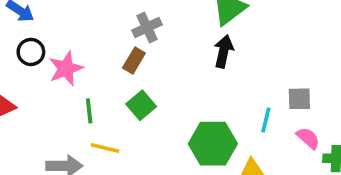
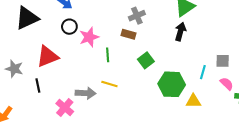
brown rectangle: (134, 60) -> (128, 34), turned 72
green square: (141, 105) -> (146, 60), moved
green line: (89, 111) -> (108, 55), moved

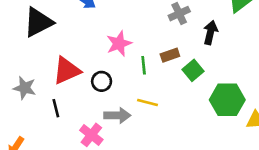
black circle: (69, 27) -> (102, 81), moved
black arrow: (180, 32) -> (210, 32), moved
brown rectangle: (128, 34) -> (170, 55), moved, turned -32

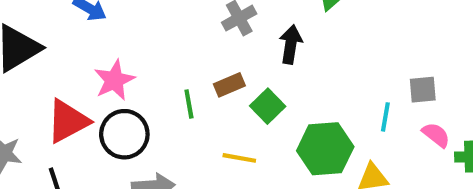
pink star: (119, 44) -> (114, 80), moved
black circle: (102, 81) -> (124, 134), size x1.5
yellow line: (148, 102) -> (239, 158), moved

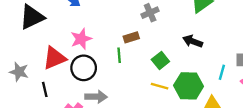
black arrow: (291, 44) -> (193, 41), moved, turned -84
brown rectangle: (229, 85) -> (131, 37), moved
yellow line: (239, 158) -> (160, 86), moved

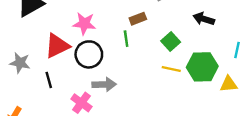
pink star: (81, 39) -> (84, 24), turned 30

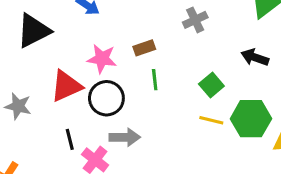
brown rectangle: (138, 19) -> (144, 48), moved
black line: (49, 80) -> (70, 139), moved

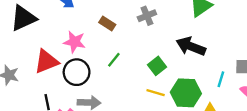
brown rectangle: (144, 48) -> (107, 24), moved, turned 49
black arrow: (255, 57) -> (191, 46), size x1.4
green line: (155, 80) -> (114, 60), turned 42

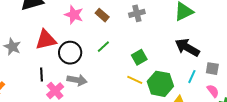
pink star: (74, 42) -> (74, 15), moved
black arrow: (191, 46) -> (187, 47), moved

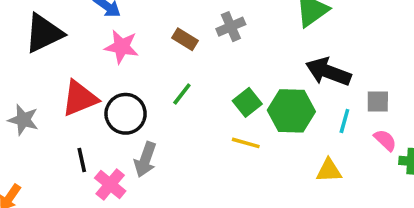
brown rectangle: (102, 15) -> (185, 39), moved
gray arrow: (77, 80) -> (145, 160), turned 108
green hexagon: (160, 84) -> (291, 111), moved

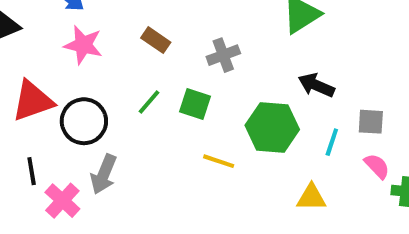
gray cross: (231, 27) -> (223, 55), moved
black arrow: (328, 72) -> (316, 85), size x0.7
green square: (247, 102) -> (195, 104), moved, turned -36

